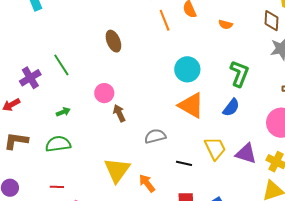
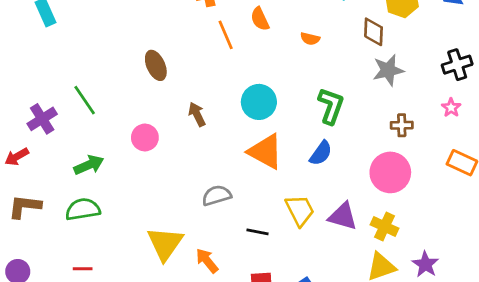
green arrow: (63, 112) -> (89, 165), size x1.5
brown arrow: (119, 113) -> (197, 114), moved

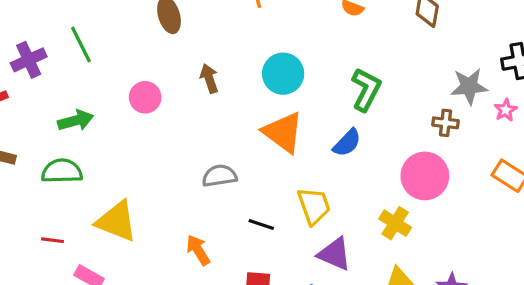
gray star: (388, 70) -> (469, 86), moved
purple triangle: (343, 216) -> (335, 254), moved
yellow cross: (385, 226) -> (395, 223), moved
yellow triangle: (165, 244) -> (117, 221), moved, turned -51

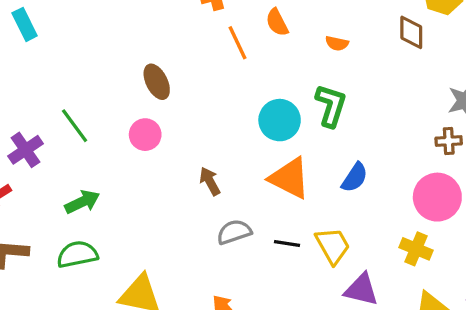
brown arrow: (209, 78) -> (210, 181), moved
green L-shape: (366, 89) -> (331, 106), moved
pink circle: (145, 97) -> (145, 135), moved
black line: (261, 224) -> (287, 244), moved

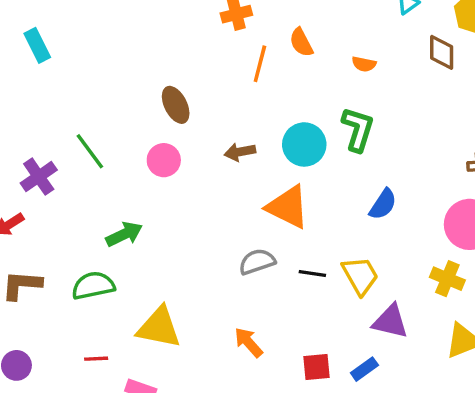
orange line: (237, 43) -> (260, 64), turned 40
orange triangle: (290, 178) -> (288, 207), moved
brown arrow: (210, 181) -> (240, 152), moved, turned -72
green arrow: (82, 202) -> (124, 234), moved

